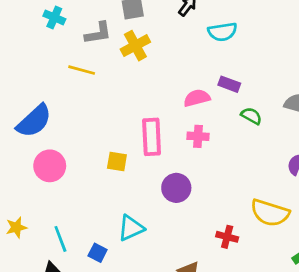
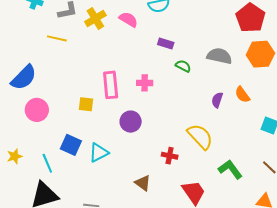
pink semicircle: (197, 98) -> (128, 19), moved, turned 48
yellow semicircle: (270, 213) -> (200, 136), turned -148
blue square: (98, 253) -> (71, 145), moved, size x1.5

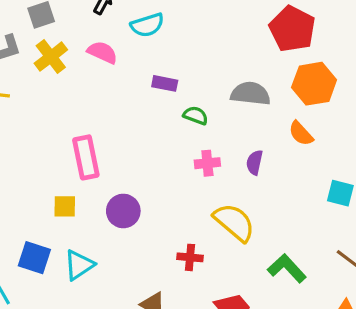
pink cross: (145, 83) -> (207, 163), moved
orange semicircle: (242, 95) -> (301, 134), moved
yellow square: (86, 104) -> (65, 206), moved

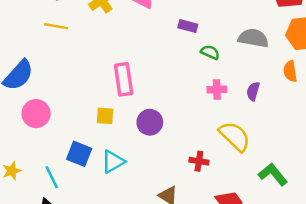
orange semicircle: (301, 134) -> (290, 71), turned 30

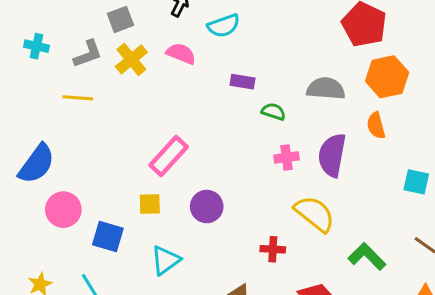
pink rectangle: (124, 79) -> (169, 156), turned 56
purple semicircle: (253, 91) -> (332, 155), size x1.8
blue square: (79, 154) -> (108, 237), moved

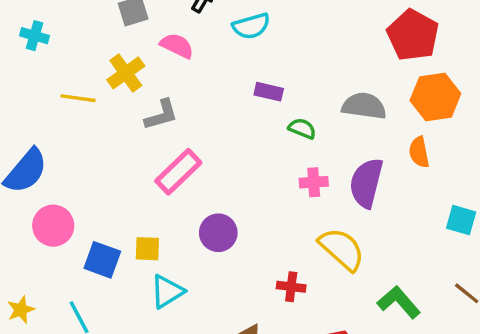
gray L-shape: (88, 54) -> (161, 115), moved
pink semicircle: (181, 54) -> (177, 46), moved
yellow cross: (131, 59) -> (126, 73), moved
yellow square: (150, 204) -> (147, 249), moved

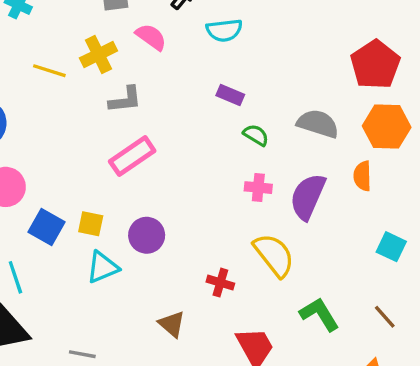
purple circle: (218, 233) -> (147, 235), moved

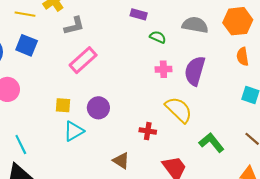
orange semicircle: (362, 176) -> (243, 57), moved
blue square: (46, 227) -> (27, 45), moved

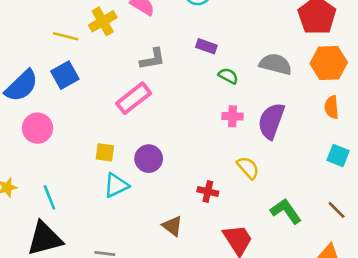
gray L-shape: (74, 26) -> (153, 59), moved
blue square: (27, 45) -> (65, 75), turned 35
yellow semicircle: (179, 110) -> (248, 168), size x0.7

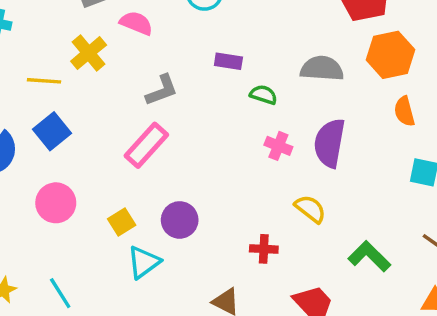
pink cross: (233, 116) -> (278, 146), turned 30
pink circle: (37, 128) -> (56, 203), moved
yellow square: (105, 152) -> (122, 222), turned -30

